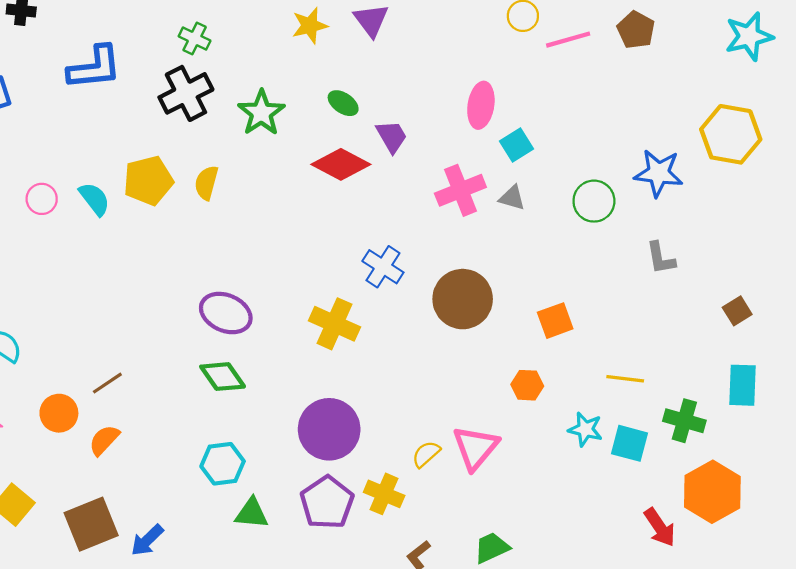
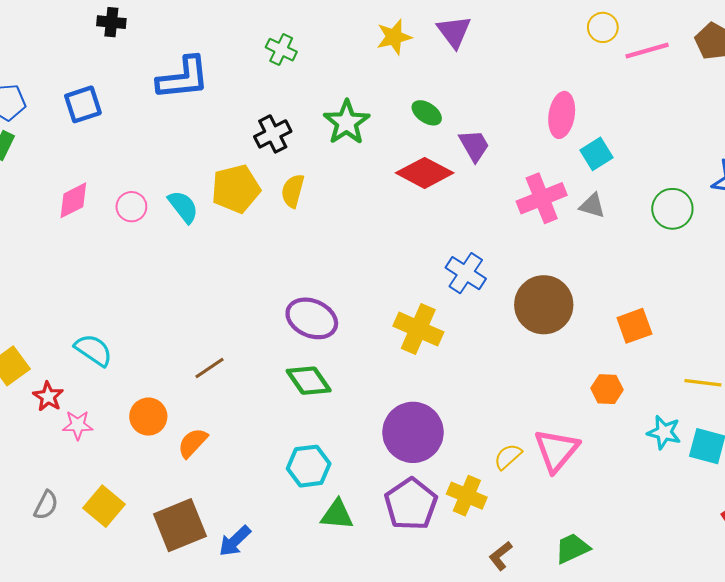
black cross: (186, 93) -> (273, 134), moved, size x0.7
brown line: (107, 383) -> (209, 368), moved

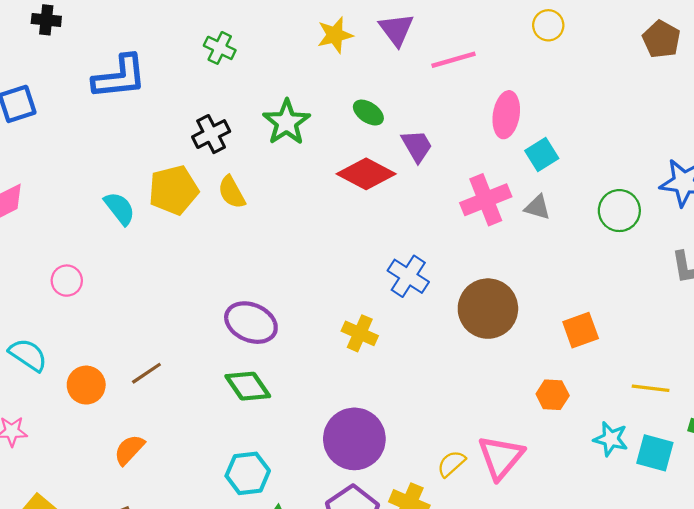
pink line: (647, 51) -> (453, 60), moved
yellow semicircle: (293, 191) -> (232, 192), turned -44
pink circle: (131, 207) -> (67, 281), moved
yellow cross: (418, 329) -> (360, 333), size x0.7
orange circle: (148, 417) -> (86, 385), moved

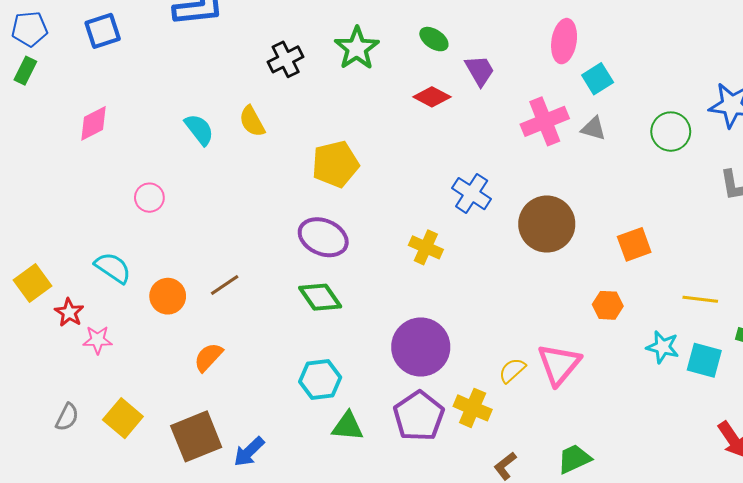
red diamond: (366, 174) -> (432, 97), size x0.7
yellow pentagon: (173, 190) -> (335, 164), moved
yellow semicircle: (232, 192) -> (252, 121), moved

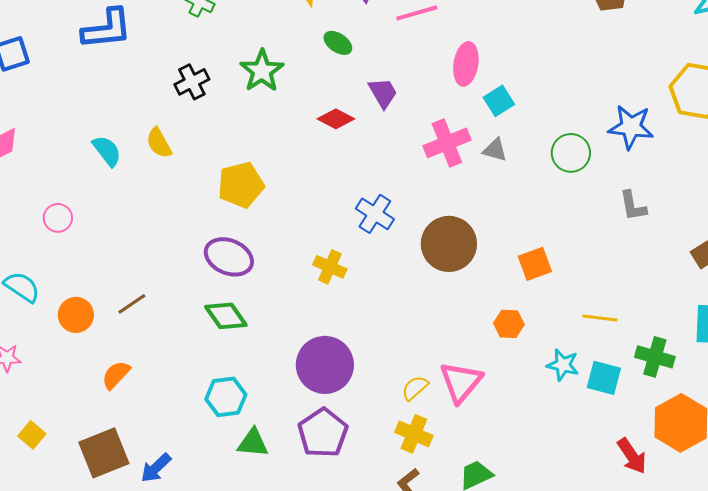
green ellipse: (434, 39) -> (338, 43), moved
yellow cross: (473, 408) -> (414, 434), moved
yellow square: (123, 418) -> (32, 435), size x0.7

